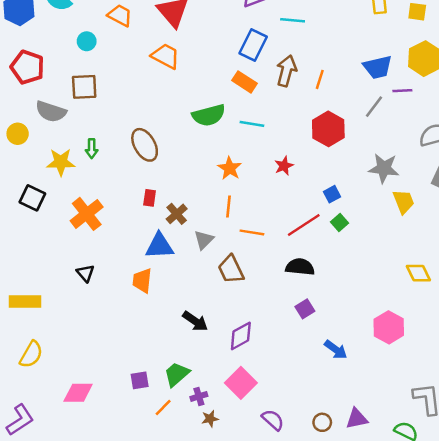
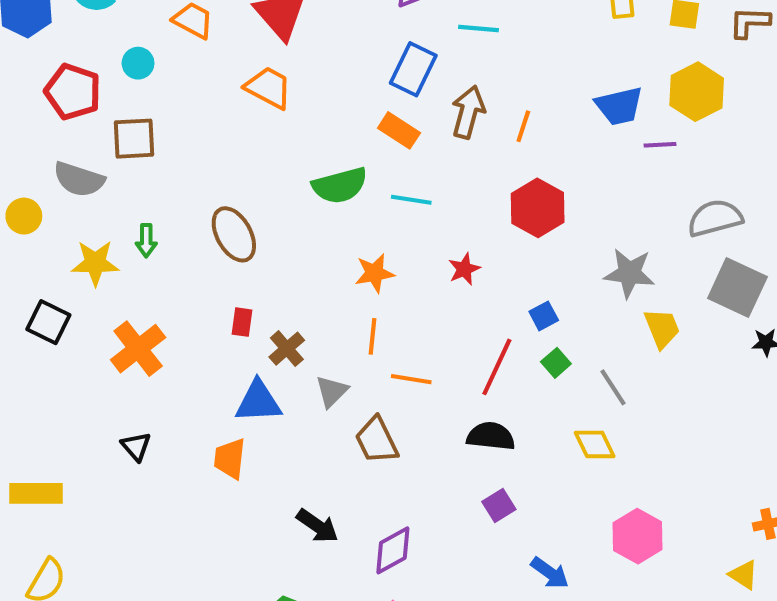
red pentagon: (27, 67) -> (73, 92), moved
gray line: (374, 107) -> (613, 387), moved, turned -70
orange star: (230, 168) -> (375, 273), turned 30
red line: (304, 225) -> (497, 367), turned -32
yellow diamond: (418, 273) -> (595, 444), moved

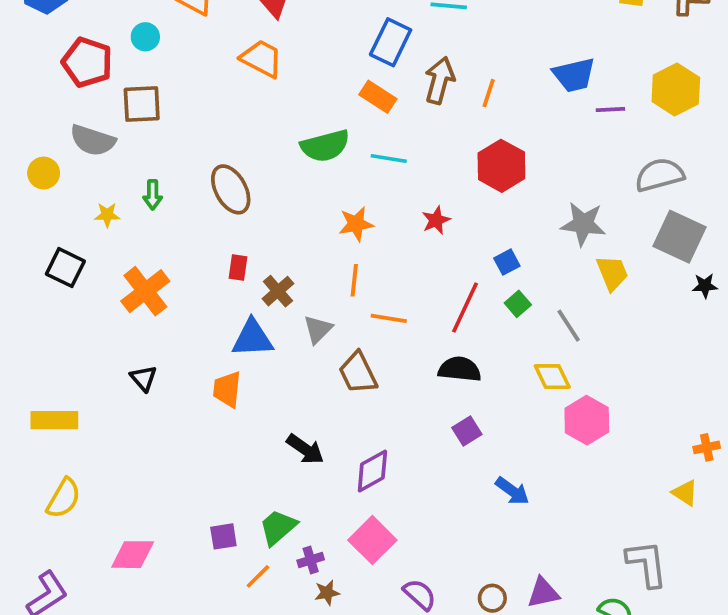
yellow hexagon: (697, 92) -> (676, 89), moved
yellow star: (95, 263) -> (107, 215), size x0.6
pink hexagon: (638, 536) -> (587, 420), moved

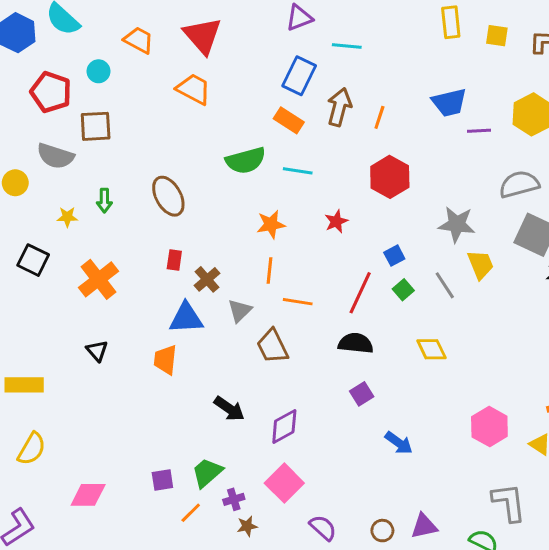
gray line: (569, 326) -> (445, 285), moved
pink hexagon: (587, 420) -> (489, 427), moved

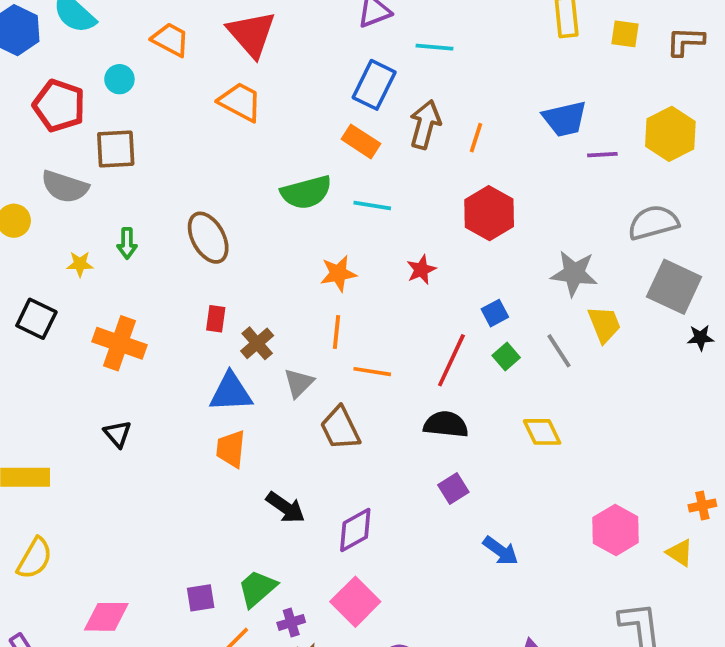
orange cross: (98, 279) -> (119, 343), turned -33
orange trapezoid: (165, 360) -> (231, 449), moved

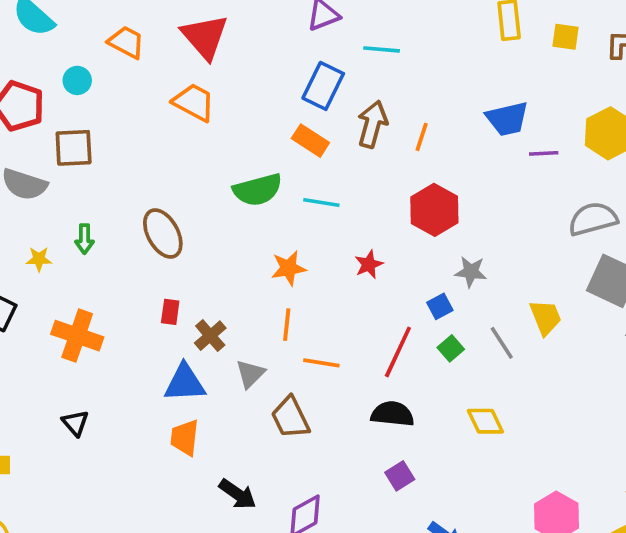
gray star: (574, 273) -> (471, 272), moved, size x0.7

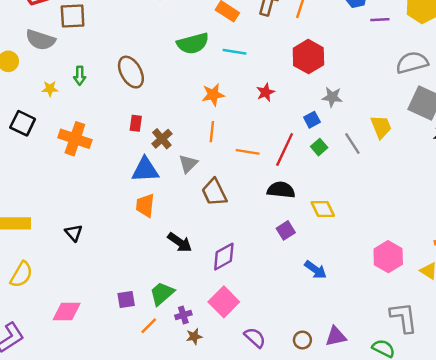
orange line: (321, 363) -> (248, 152), moved
yellow diamond: (485, 421) -> (323, 209), moved
black triangle: (75, 423) -> (74, 233), moved

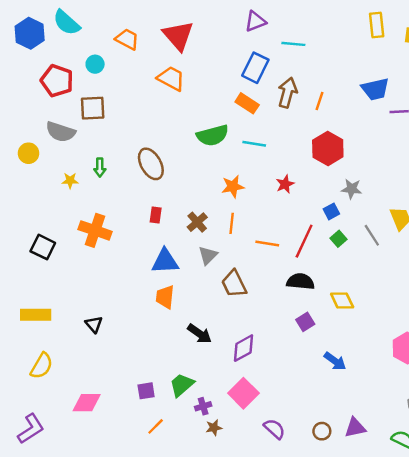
black square: (23, 123) -> (43, 247), moved
brown cross: (162, 139) -> (197, 222), moved
orange line: (149, 326) -> (156, 426), moved

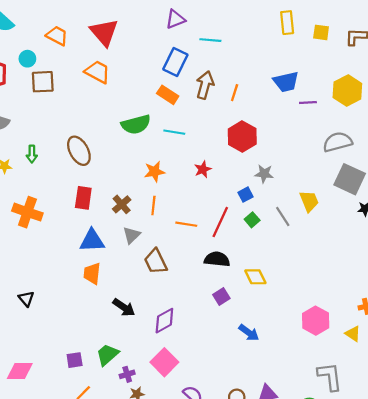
brown square: (93, 108) -> (43, 82), moved
red rectangle: (156, 215) -> (83, 198), size x1.5

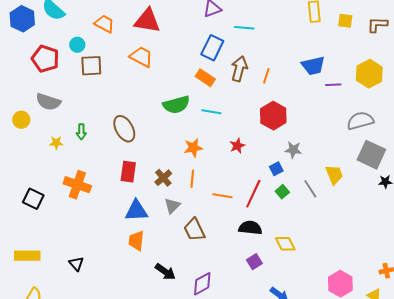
red triangle: (104, 32) -> (147, 21), turned -40

